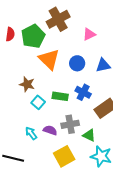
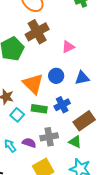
orange triangle: (49, 59) -> (33, 84), moved
blue cross: (83, 92) -> (62, 105), turned 35
green triangle: (89, 135) -> (75, 142), moved

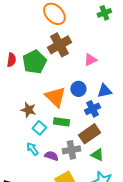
blue cross: (62, 105) -> (92, 109), moved
brown rectangle: (84, 121) -> (89, 134), moved
cyan arrow: (10, 146) -> (32, 149), moved

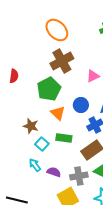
green pentagon: (34, 62) -> (49, 89), moved
orange triangle: (55, 97) -> (58, 113), size x0.7
gray cross: (71, 150) -> (79, 176), moved

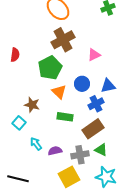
cyan square: (42, 144) -> (19, 123), moved
purple semicircle: (54, 172) -> (55, 151), turned -32

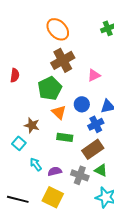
gray cross: (80, 155) -> (80, 175), turned 30
yellow square: (69, 177) -> (53, 197), moved, turned -35

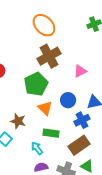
cyan arrow: (36, 164) -> (37, 148), moved

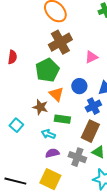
brown star: (18, 121) -> (40, 107), moved
brown rectangle: (79, 145) -> (90, 131), turned -30
cyan arrow: (37, 148) -> (48, 134), turned -32

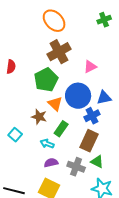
blue circle: (79, 86) -> (78, 96), size x1.6
green rectangle: (62, 119) -> (61, 129), turned -63

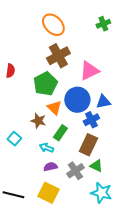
pink triangle: (90, 67) -> (89, 71), size x1.5
gray cross: (76, 167) -> (75, 171), turned 36

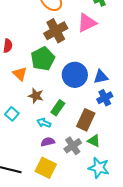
pink triangle: (89, 71) -> (87, 23), moved
orange triangle: (54, 108) -> (20, 74), moved
blue cross: (91, 120) -> (105, 98), moved

